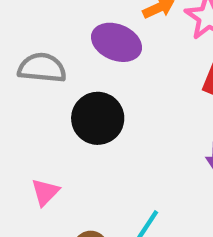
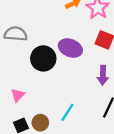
purple ellipse: (117, 42) -> (70, 48), moved

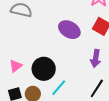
black circle: (43, 58) -> (44, 69), moved

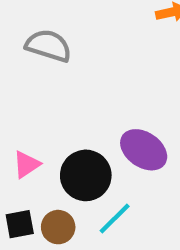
purple ellipse: (69, 30) -> (144, 150), moved

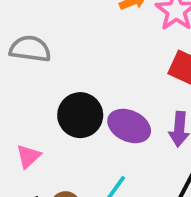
black circle: (86, 175) -> (80, 115), moved

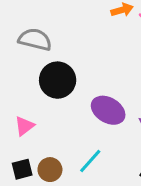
black circle: (80, 115) -> (58, 80), moved

